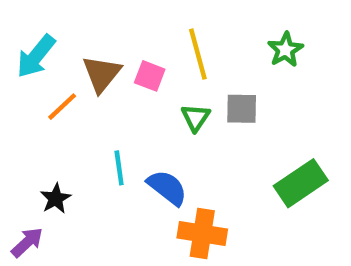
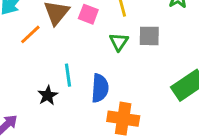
blue semicircle: (167, 188) -> (100, 88), turned 56
black star: (56, 198) -> (48, 95), moved

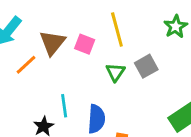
gray square: (149, 36) -> (146, 66), turned -30

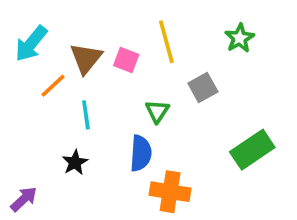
green triangle: (115, 72) -> (157, 111), moved
cyan line: (64, 106) -> (86, 115), moved

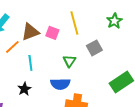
brown triangle: (86, 58) -> (30, 32), turned 30
blue semicircle: (141, 153) -> (60, 84), turned 84

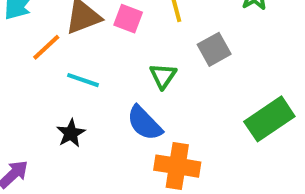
cyan line: (30, 63) -> (83, 80), turned -63
blue semicircle: (60, 84) -> (144, 123), turned 48

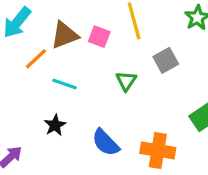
blue semicircle: (144, 123) -> (106, 143), moved
orange cross: (177, 166) -> (158, 150), moved

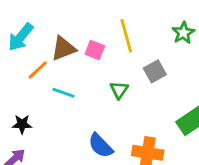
black star: (55, 125) -> (22, 124), moved, turned 30

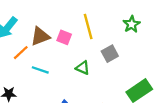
green triangle: (119, 90) -> (83, 68), turned -40

